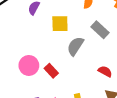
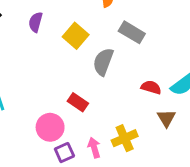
yellow square: (60, 24) -> (76, 36), turned -36
pink circle: (29, 65) -> (50, 127), moved

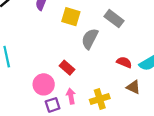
yellow square: (76, 36) -> (71, 17), turned -30
brown triangle: (166, 118) -> (133, 87), turned -40
pink arrow: (94, 148) -> (71, 96), moved

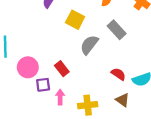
pink circle: (44, 84) -> (28, 67), moved
purple square: (53, 105) -> (43, 85), moved

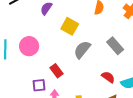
gray rectangle: (117, 30) -> (115, 46), moved
pink circle: (28, 67) -> (29, 46), moved

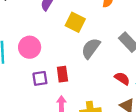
red rectangle: (57, 71) -> (62, 74), turned 32
purple square: (39, 85) -> (40, 78), moved

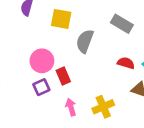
pink circle: (30, 47) -> (42, 61), moved

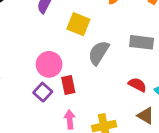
gray rectangle: (122, 24) -> (142, 42), turned -35
purple square: (41, 87) -> (43, 92), turned -35

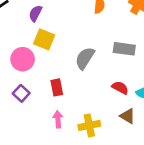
yellow square: (78, 24) -> (44, 39), moved
pink circle: (49, 64) -> (23, 59), moved
purple square: (43, 92) -> (21, 93), moved

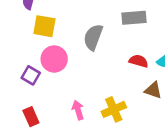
pink circle: (23, 59) -> (54, 59), moved
red rectangle: (57, 87) -> (31, 117), moved
purple square: (21, 93) -> (31, 75), moved

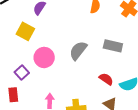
yellow square: (44, 26) -> (25, 31), moved
purple square: (31, 75) -> (22, 72), moved

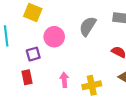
purple square: (22, 72) -> (33, 54), turned 32

